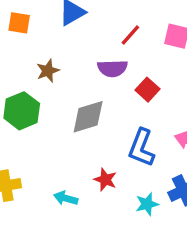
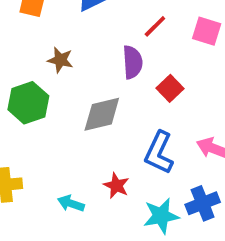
purple semicircle: (112, 68) -> (133, 62), turned -96
brown star: (48, 71) -> (60, 60), turned 30
cyan star: (147, 204) -> (161, 216), size x1.4

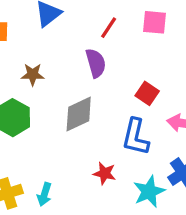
red square: (170, 88) -> (147, 93), moved
cyan arrow: (71, 203) -> (44, 194), moved, turned -80

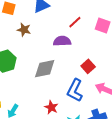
purple semicircle: (96, 63) -> (62, 41), turned -90
brown star: (33, 74) -> (24, 30), moved

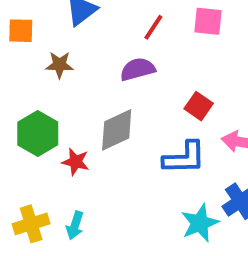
blue L-shape: (75, 90) -> (184, 158), turned -105
red star: (51, 107) -> (76, 162), moved

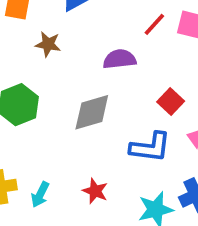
red line: (153, 27) -> (154, 24), moved
red star: (76, 162) -> (95, 191), moved

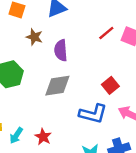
purple semicircle: (119, 59) -> (61, 50), moved, turned -95
red star: (95, 191) -> (43, 137), moved

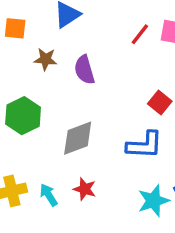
gray diamond: (57, 86) -> (78, 138), moved
cyan arrow: (16, 136) -> (49, 195), turned 126

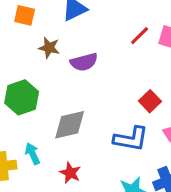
purple semicircle: (84, 70) -> (84, 62), turned -96
cyan arrow: (49, 195) -> (33, 154), moved

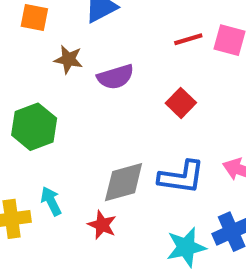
red line: (140, 36) -> (188, 39), turned 30
red square: (150, 101) -> (181, 103), moved
gray diamond: (70, 125) -> (124, 182), moved

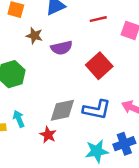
red line: (188, 39) -> (98, 19), moved
red square: (181, 103) -> (99, 66), size x1.5

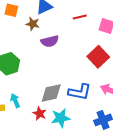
brown star: (34, 36) -> (33, 24), moved
red square: (99, 66) -> (98, 57), moved
cyan star: (97, 151) -> (61, 118), moved

